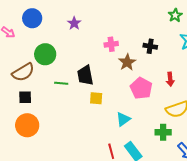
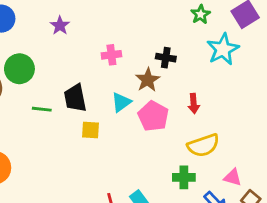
brown star: (127, 62) -> (148, 80), moved
cyan triangle: (123, 119) -> (121, 102), moved

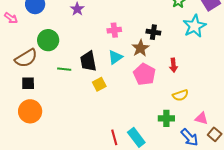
cyan triangle: (121, 102) -> (115, 57), moved
yellow square: (91, 130) -> (99, 84), turned -32
yellow semicircle: (203, 145) -> (180, 95), size x0.7

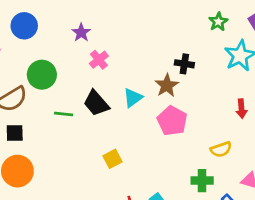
pink cross: (114, 30) -> (99, 60), moved, turned -32
black trapezoid: (88, 61) -> (96, 103), turned -30
red arrow: (173, 65) -> (241, 109), moved
yellow square: (99, 84) -> (112, 159), moved

